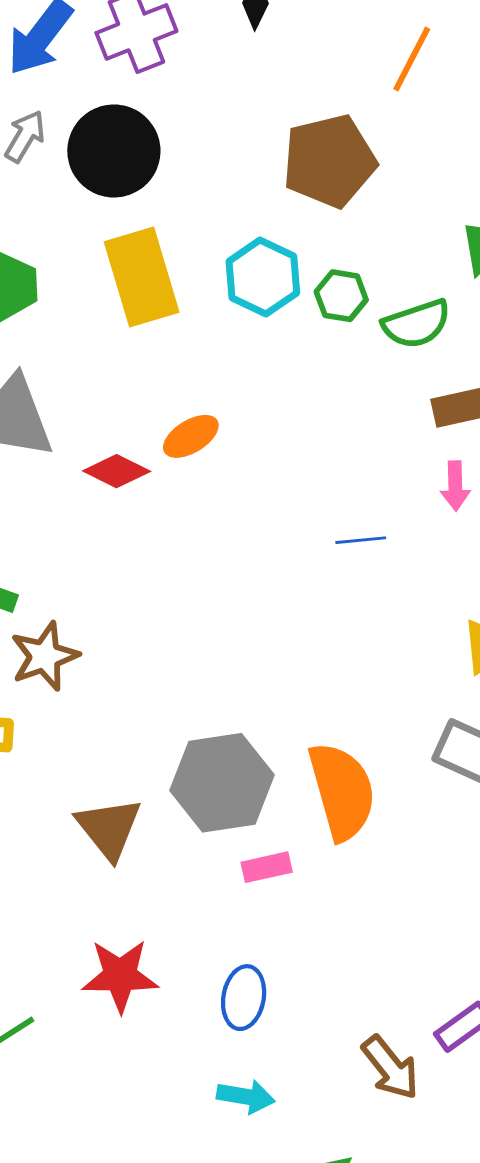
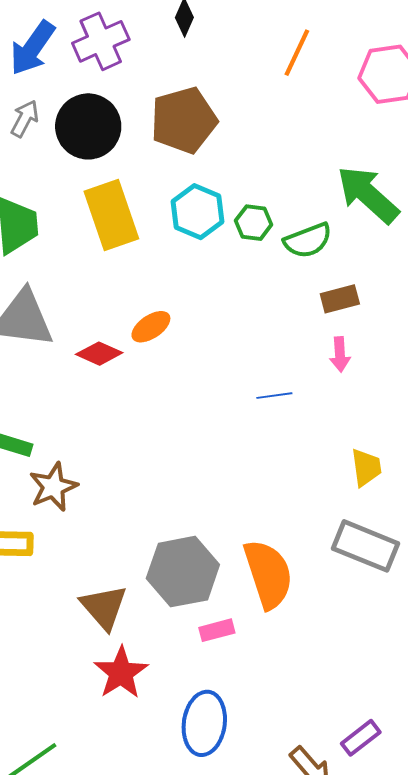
brown pentagon: (329, 161) -> (184, 120), moved
red star: (120, 976) -> (121, 673), moved, turned -30
blue ellipse: (244, 998) -> (204, 723), size x1.4

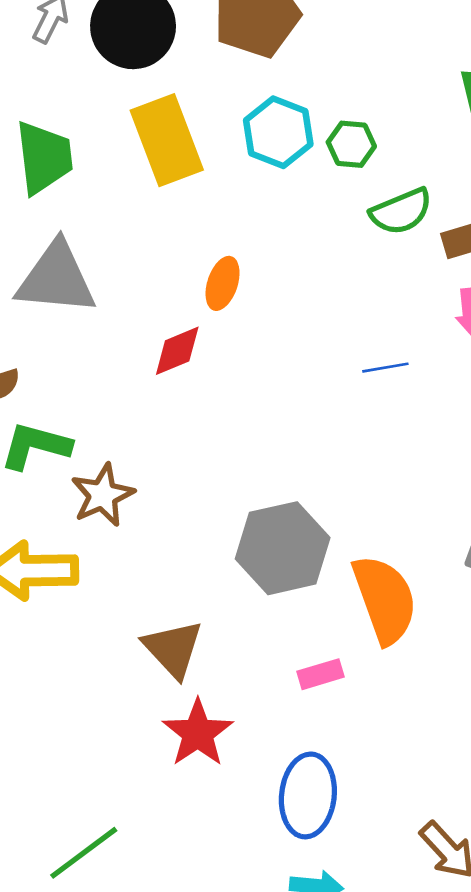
green semicircle: (308, 240) -> (401, 211), moved
orange ellipse: (151, 327) -> (223, 283), turned -36
red diamond: (99, 354) -> (177, 351), moved, turned -45
gray hexagon: (183, 572) -> (283, 548), moved

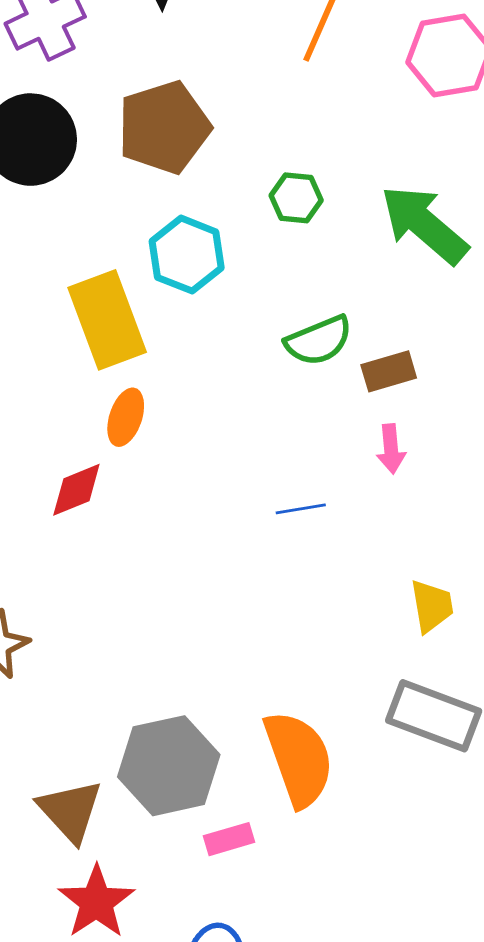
yellow rectangle: (167, 140) -> (107, 320), moved
green hexagon: (351, 144) -> (296, 198), moved
gray hexagon: (283, 548) -> (169, 766), moved

